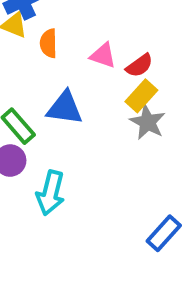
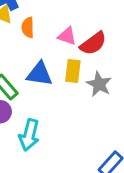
red semicircle: (139, 66) -> (93, 43), size x1.4
yellow rectangle: (141, 96) -> (73, 71), moved, turned -35

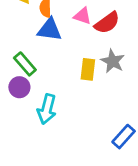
yellow rectangle: (73, 71) -> (88, 69), moved
blue triangle: (39, 74) -> (50, 30), moved

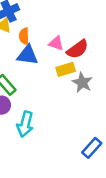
yellow rectangle: (88, 69) -> (66, 69), moved, turned 66

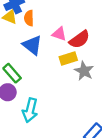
orange semicircle: (24, 36) -> (29, 18), moved
blue triangle: (28, 55) -> (32, 45), turned 30

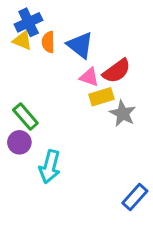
pink triangle: (59, 34) -> (89, 77), moved
blue triangle: (32, 45) -> (80, 45), moved

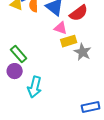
red semicircle: (117, 71) -> (79, 13), moved
blue rectangle: (135, 197) -> (91, 107), turned 36

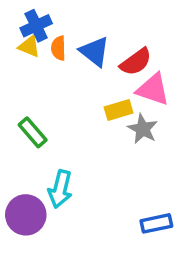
pink triangle: (61, 28) -> (153, 89), moved, size x1.5
purple circle: (15, 71) -> (26, 215), moved, size x1.5

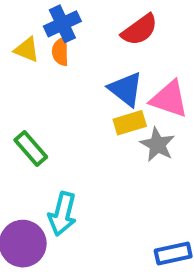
blue cross: (36, 26) -> (62, 24), moved
blue triangle: (95, 52) -> (126, 89), moved
red semicircle: (136, 62) -> (140, 30), moved

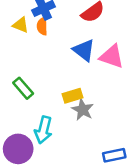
yellow rectangle: (130, 123) -> (73, 96), moved
gray star: (157, 145) -> (83, 110), moved

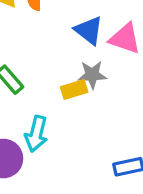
gray star: (83, 110) -> (92, 75), moved, turned -30

